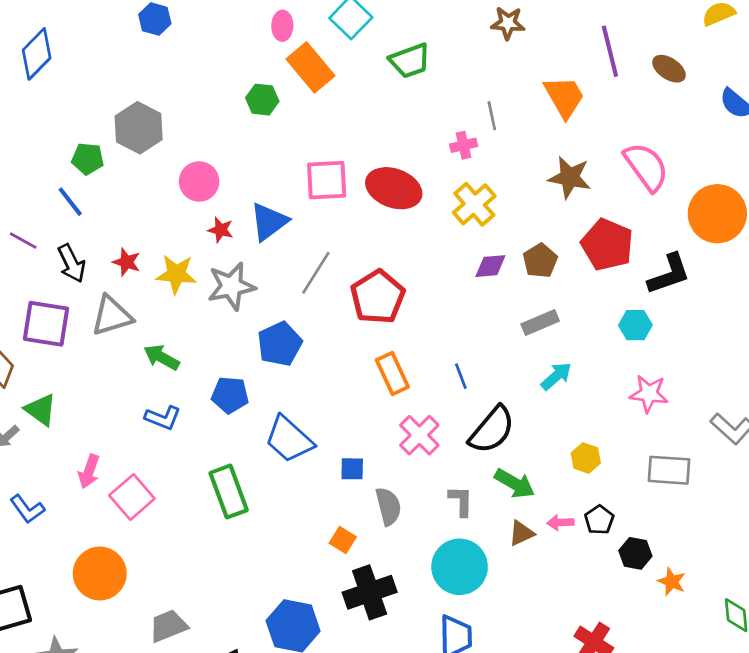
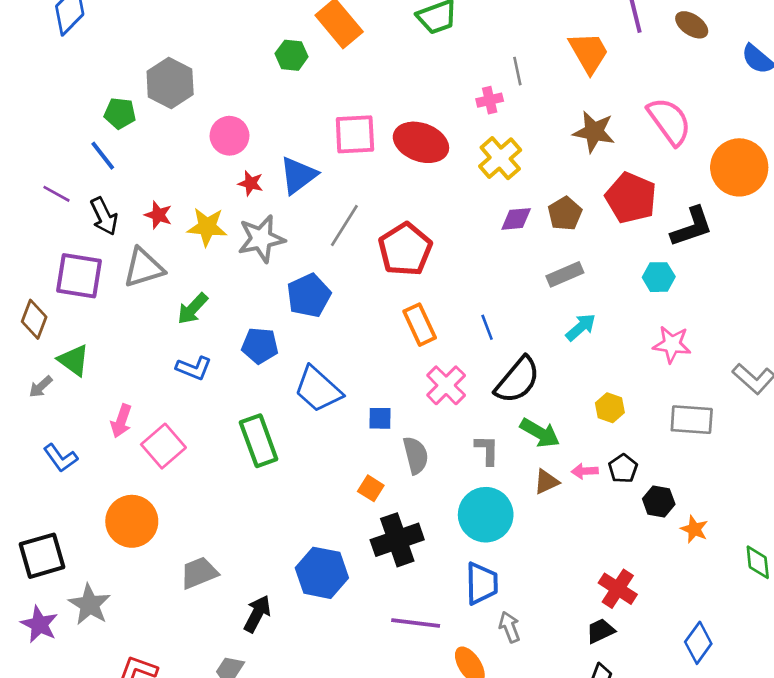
green arrow: (161, 357) -> (193, 309), turned -76

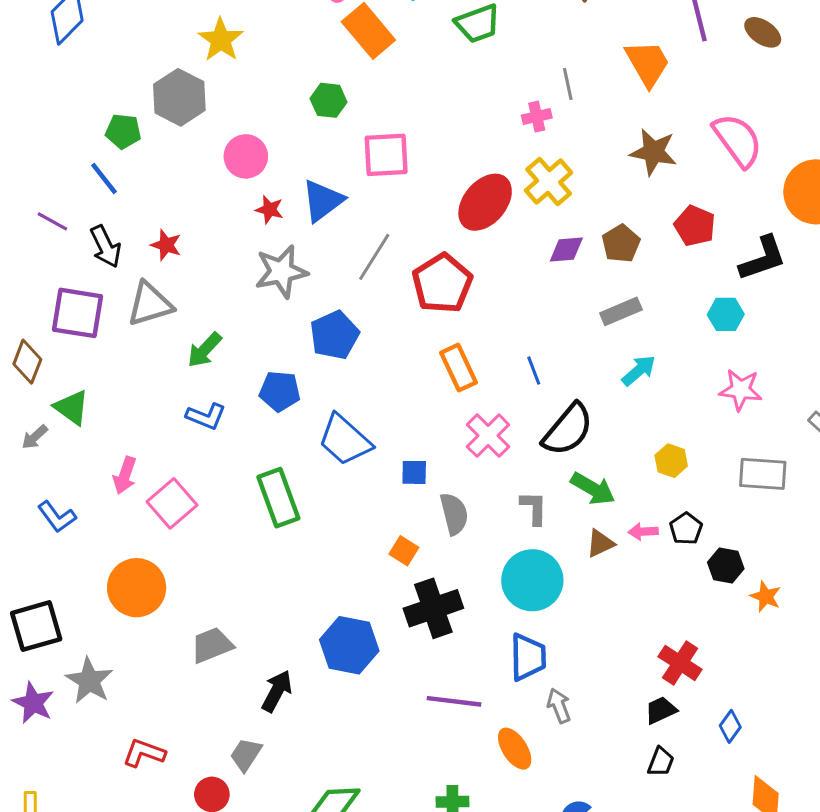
green hexagon: (292, 55) -> (329, 100), moved
red ellipse: (421, 142) -> (485, 202), moved, turned -70
red pentagon: (631, 198) -> (695, 226), size x0.7
yellow star: (207, 227) -> (221, 40), moved, turned 30
blue diamond: (698, 643) -> (730, 726), moved, size x0.7

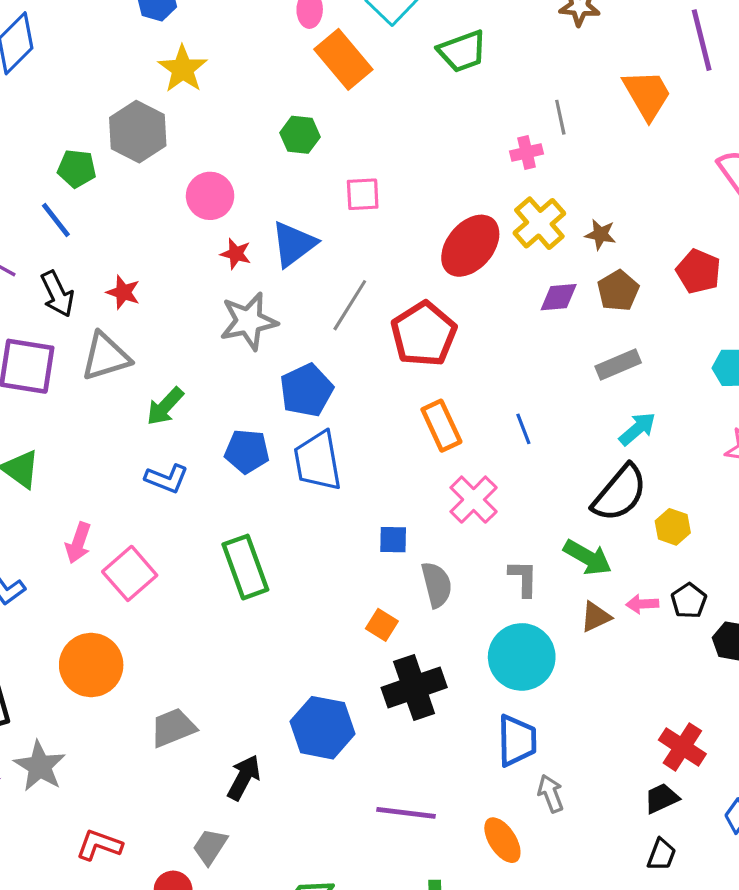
brown star: (653, 152) -> (600, 234), moved, size x0.6
pink square: (386, 155) -> (363, 194), size x0.7
black semicircle: (568, 430) -> (620, 493), moved
blue trapezoid: (345, 440) -> (318, 461), moved, turned 38
purple line: (454, 701) -> (406, 813), moved

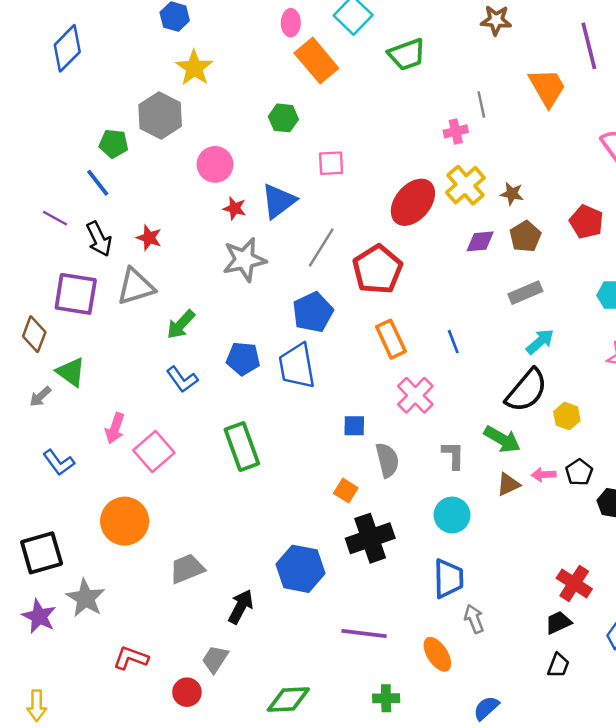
blue pentagon: (306, 390) -> (313, 312), moved
blue L-shape: (167, 479) -> (182, 379), turned 32
cyan circle: (522, 657) -> (452, 515), size x0.7

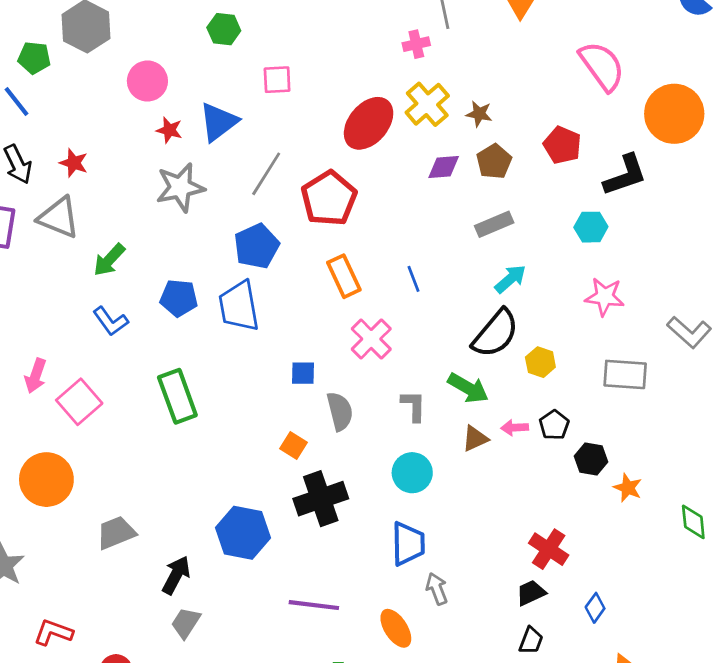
gray triangle: (136, 287) -> (59, 217), turned 39
gray trapezoid: (215, 659) -> (186, 623), moved

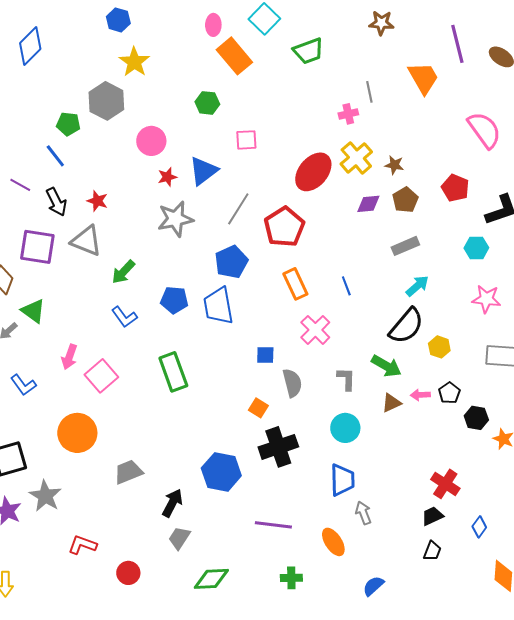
red star: (169, 130) -> (167, 177), turned -30

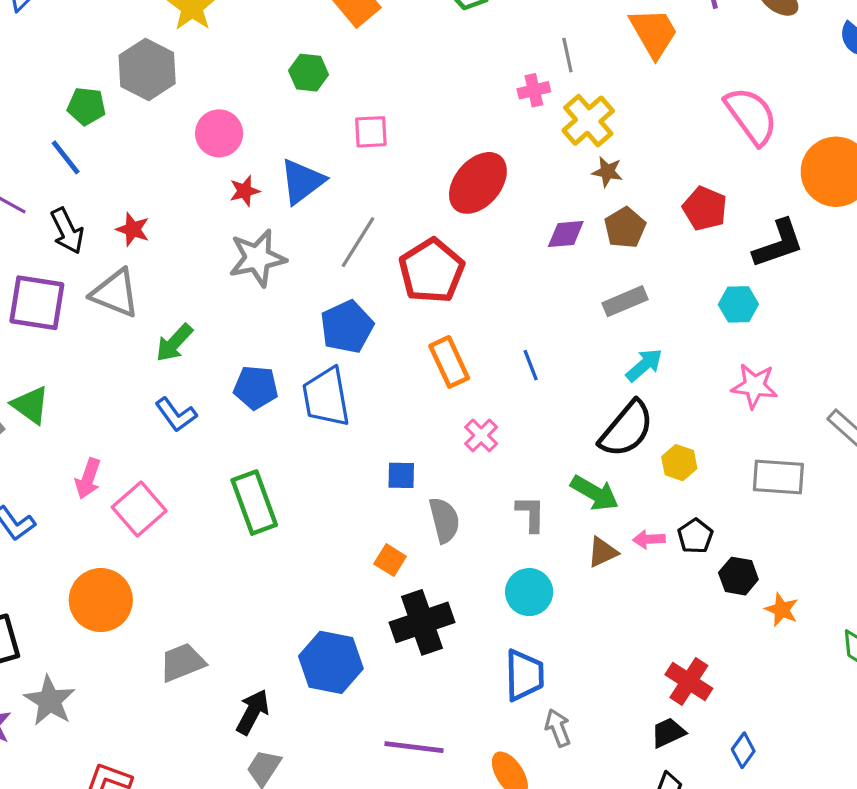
yellow cross: (356, 158) -> (588, 121), moved
pink cross: (315, 330) -> (481, 435), size x0.7

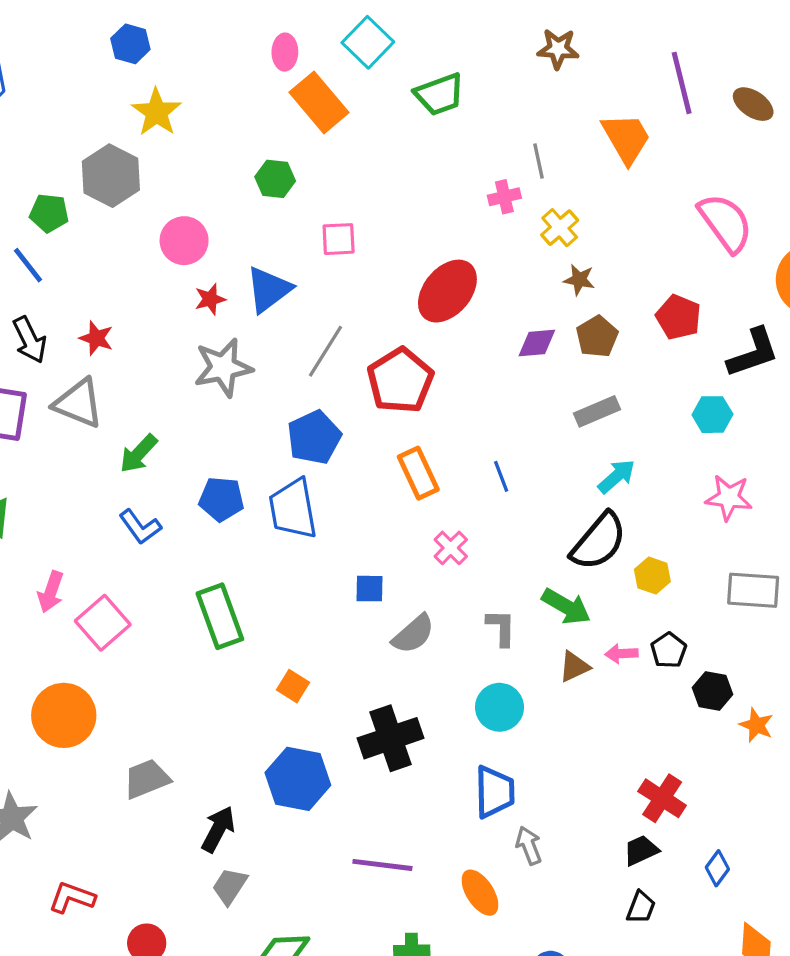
yellow cross: (588, 121) -> (560, 228), size x0.7
gray semicircle: (444, 520) -> (413, 634), turned 63
orange square: (390, 560) -> (293, 686), moved

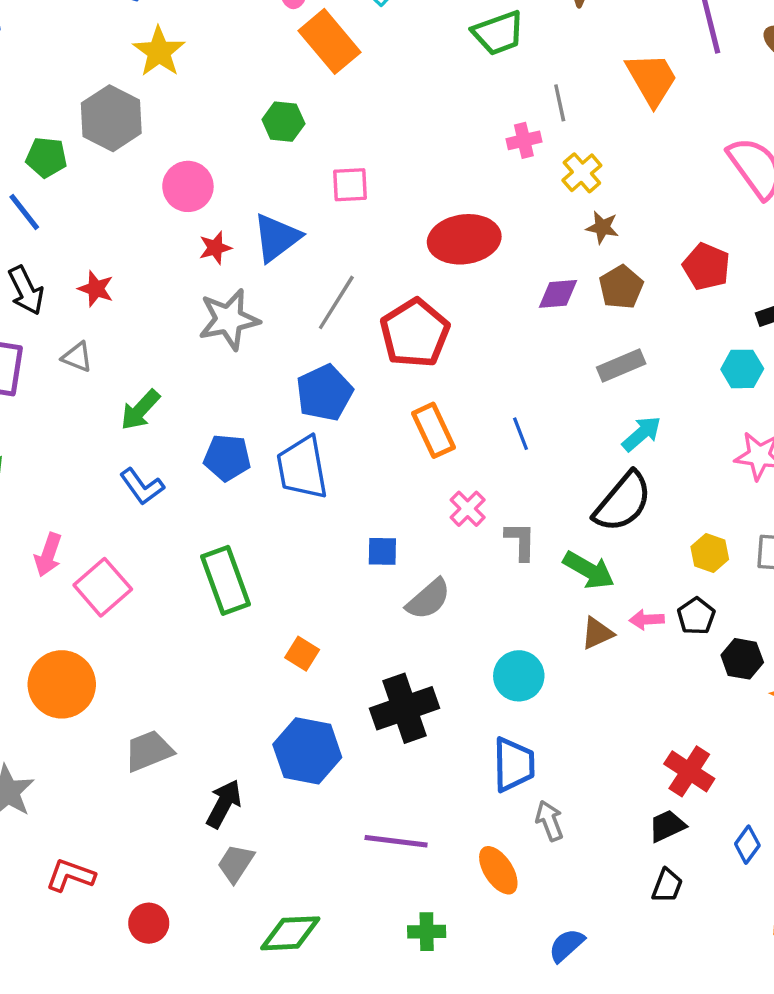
green trapezoid: (439, 94) -> (498, 33), moved
red ellipse: (447, 291) -> (464, 239), turned 42
gray triangle: (78, 403) -> (77, 357), size x0.6
yellow hexagon: (652, 576) -> (710, 553), moved
gray L-shape: (501, 628) -> (520, 541), moved

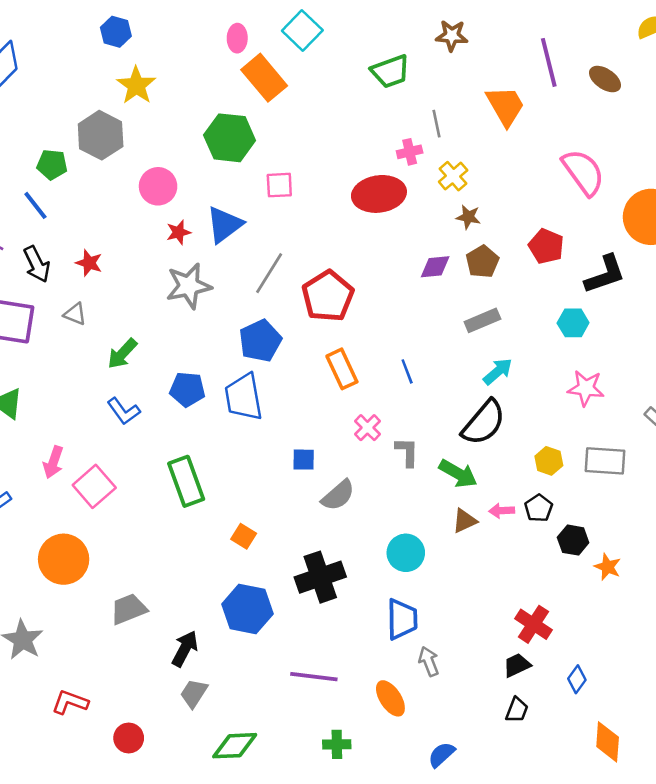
green hexagon: (283, 122) -> (230, 138), size x1.6
red ellipse: (464, 239) -> (379, 194), moved

